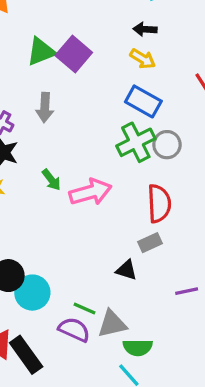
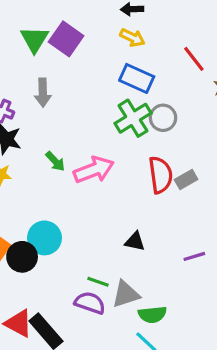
green triangle: (41, 52) -> (34, 39), turned -32
gray rectangle: (150, 243) -> (186, 180), moved
cyan circle: (32, 293) -> (44, 238), moved

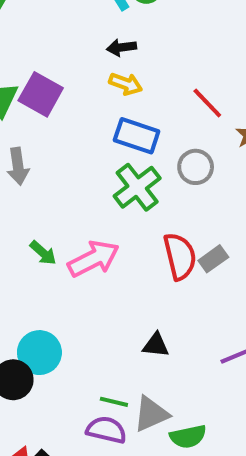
gray circle: (163, 118) -> (196, 167), moved

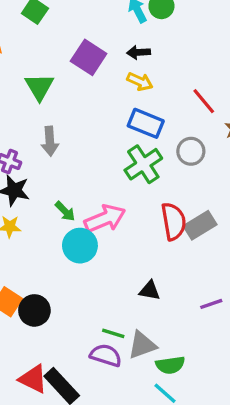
purple square: (41, 94) -> (89, 57), moved
gray rectangle: (213, 259) -> (200, 225), size x1.4
cyan circle: (39, 353) -> (80, 246), moved

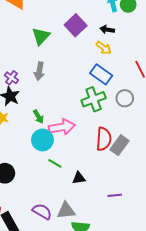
gray rectangle: (200, 225) -> (119, 145), turned -36
black triangle: (150, 291) -> (79, 178), turned -32
green line: (113, 333) -> (55, 163), moved

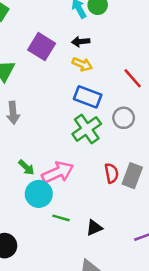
red semicircle: (104, 139) -> (112, 173), size x0.7

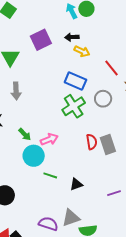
purple square: (42, 47) -> (41, 40), turned 30
yellow arrow: (82, 64) -> (82, 51), moved
pink arrow: (58, 172) -> (49, 139), size x0.7
gray rectangle: (132, 176) -> (108, 144), turned -42

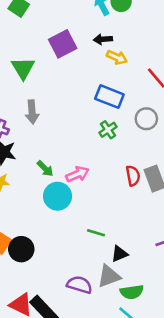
green cross: (74, 106) -> (108, 130), size x0.6
green line: (50, 175) -> (96, 233), moved
black triangle: (76, 184) -> (119, 254), moved

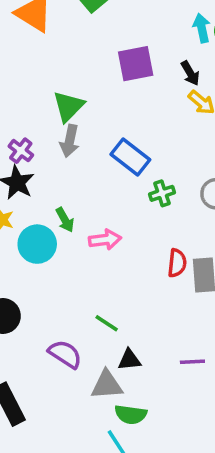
black arrow: (103, 39) -> (190, 73), turned -132
green triangle: (23, 68) -> (68, 106), moved
blue rectangle: (109, 97) -> (130, 157), moved
cyan circle: (57, 196) -> (37, 244), moved
purple semicircle: (79, 285) -> (65, 354), moved

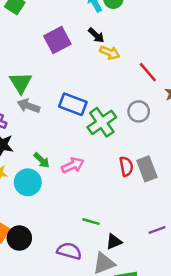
gray arrow: (70, 141) -> (29, 106), turned 115
green cross: (162, 193) -> (102, 122), size x1.6

